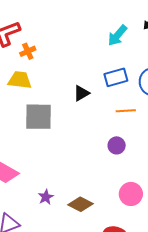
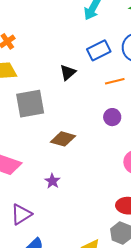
brown diamond: (80, 204) -> (63, 139), moved

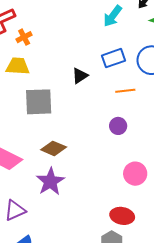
brown diamond: (63, 139) -> (54, 148), moved
purple star: (52, 181) -> (50, 182), size x1.8

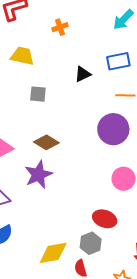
orange cross: (24, 37) -> (60, 27), moved
gray square: (39, 102) -> (38, 94), size x0.6
purple circle: (118, 126) -> (113, 129), size x1.8

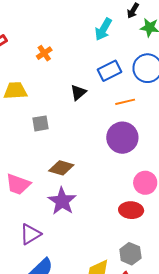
red ellipse: (105, 219) -> (131, 210), moved

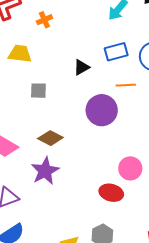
orange cross: (44, 53) -> (44, 20), moved
purple circle: (122, 138) -> (102, 110), moved

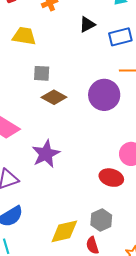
black triangle: (81, 67) -> (87, 24), moved
brown diamond: (50, 138) -> (54, 97), moved

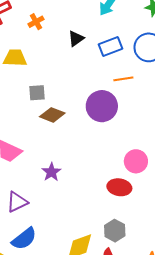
purple star: (46, 154) -> (51, 172), size x0.7

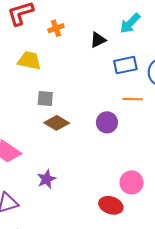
black triangle: (76, 38) -> (98, 40), moved
purple circle: (102, 106) -> (107, 122), size x0.7

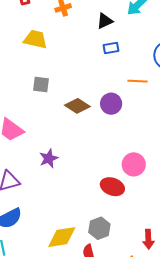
blue rectangle: (125, 65) -> (111, 48), moved, size x0.7
gray square: (45, 98) -> (41, 85), moved
brown diamond: (57, 123) -> (77, 106), moved

